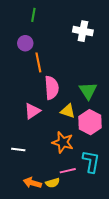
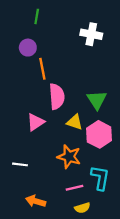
yellow semicircle: (53, 183) -> (82, 208), moved

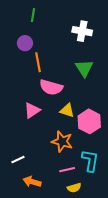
pink semicircle: (57, 97) -> (51, 87), turned 110
green triangle: (97, 100) -> (84, 68), moved
white line: (20, 164) -> (18, 160), moved, turned -32

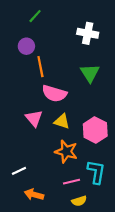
green line: (33, 15) -> (35, 16), turned 32
pink triangle: (32, 110) -> (34, 118), turned -36
yellow triangle: (67, 110) -> (62, 121), moved

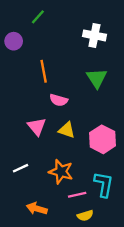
purple circle: (26, 46) -> (14, 41), moved
pink semicircle: (54, 93) -> (59, 100), size x0.7
orange star: (66, 152) -> (61, 172), moved
white line: (19, 171) -> (21, 168), moved

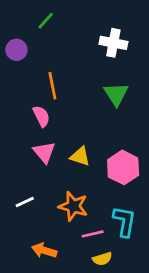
pink semicircle: (59, 100) -> (41, 116), moved, turned -132

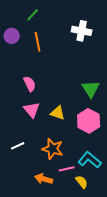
orange line: (52, 86) -> (38, 42), moved
green triangle: (116, 94) -> (91, 89), moved
cyan L-shape: (124, 221) -> (90, 160), turned -60
orange arrow: (44, 251) -> (44, 179), moved
yellow semicircle: (102, 259) -> (82, 182), moved, turned -112

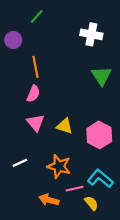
orange line: (38, 42) -> (36, 67), moved
pink semicircle: (30, 84) -> (33, 94), turned 49
green triangle: (91, 89) -> (101, 76), moved

